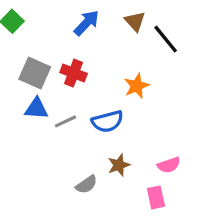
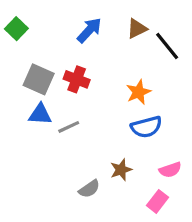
brown triangle: (135, 21) -> (137, 29), turned 45
blue semicircle: (107, 121) -> (146, 127), moved
pink rectangle: (156, 197) -> (158, 201), turned 50

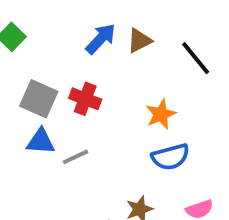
brown triangle: (137, 29) -> (139, 41), moved

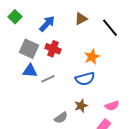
blue arrow: (101, 39) -> (47, 24), moved
blue semicircle: (170, 157) -> (85, 79), moved

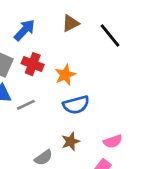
orange star: (92, 57) -> (65, 75), moved

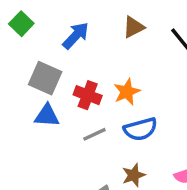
red cross: (33, 64) -> (88, 95), moved
gray line: (26, 105) -> (94, 134), moved

